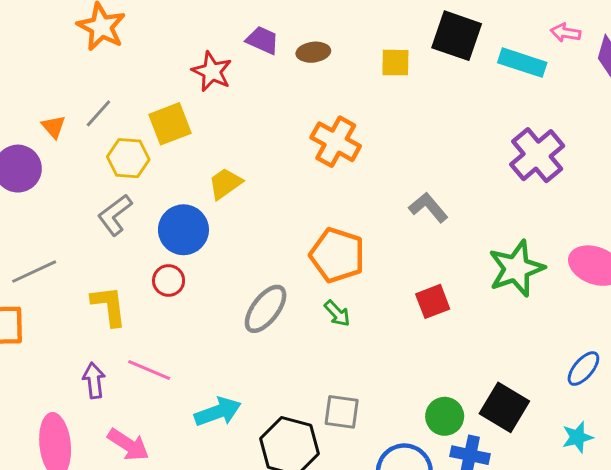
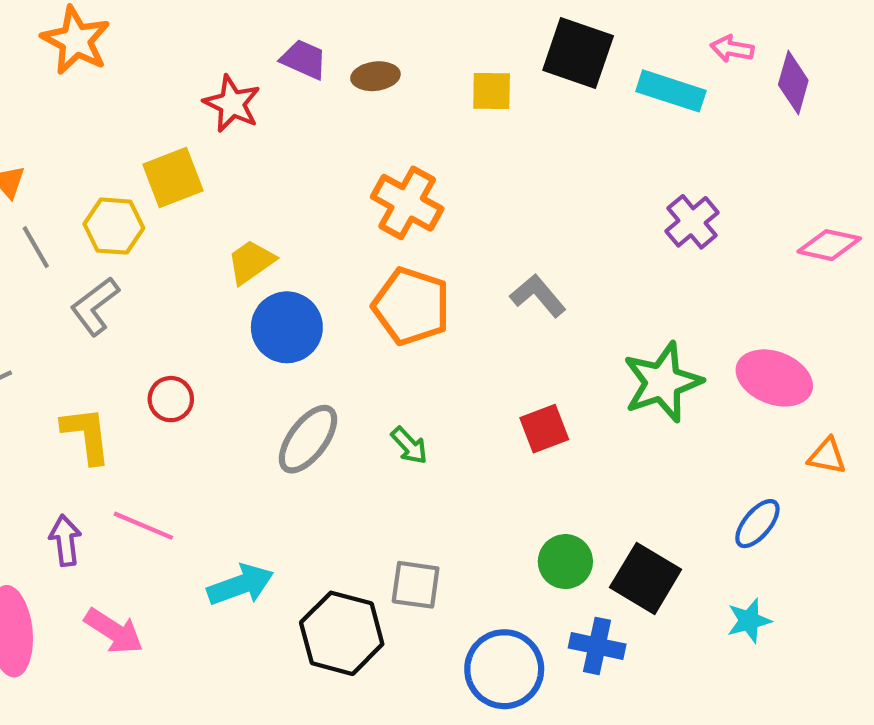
gray line: (98, 113) -> (36, 247), moved, turned -72
purple cross: (537, 155) -> (692, 222), size x0.7
blue circle: (183, 230) -> (287, 327), moved
orange pentagon: (337, 255) -> (411, 306), moved
green circle: (445, 416) -> (565, 562), moved

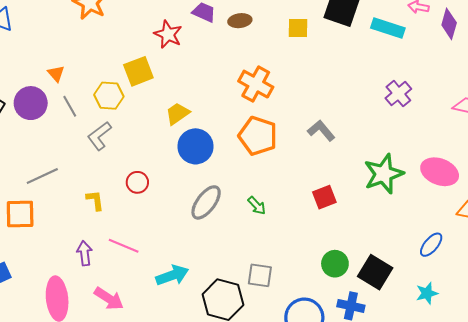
yellow L-shape: (86, 435) -> (95, 200), size x0.7

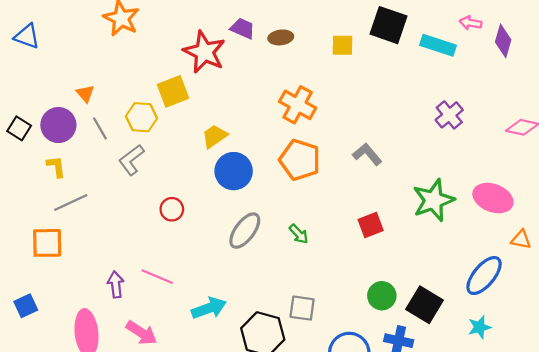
red star: (168, 34) -> (204, 52), size x1.4
yellow L-shape: (95, 200) -> (56, 167), moved
blue ellipse: (431, 245) -> (484, 276), size x1.5

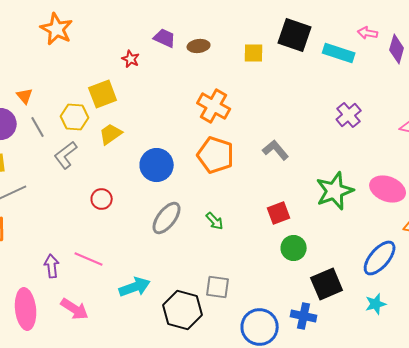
red star: (204, 52) -> (131, 59), size x0.5
yellow trapezoid: (214, 136) -> (111, 134), moved
green circle: (382, 296) -> (294, 248), moved
black square: (424, 305) -> (327, 284), turned 36

